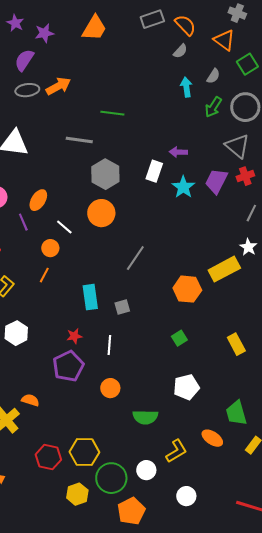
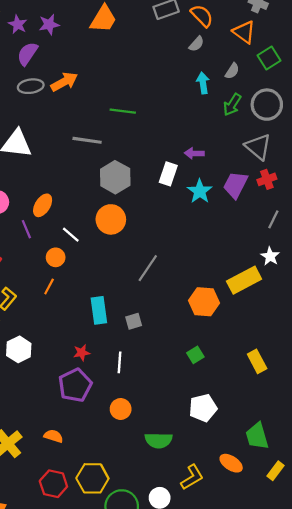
purple star: (15, 23) -> (18, 24), moved
orange semicircle: (30, 400) -> (53, 436), moved

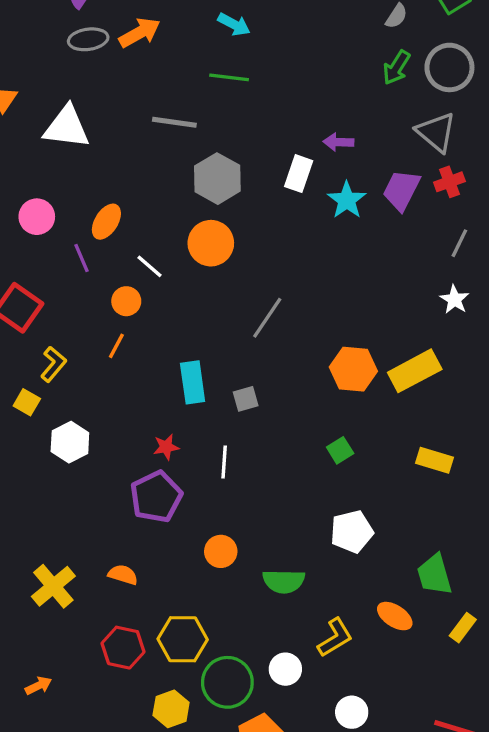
cyan arrow: (203, 83) -> (234, 24), moved, turned 126
yellow rectangle: (244, 280) -> (415, 371), moved
yellow rectangle: (257, 361) -> (435, 460), turned -45
orange circle: (121, 409) -> (221, 551), moved

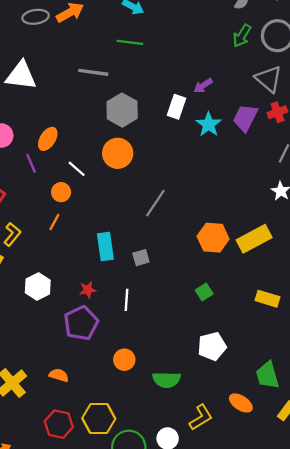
purple arrow: (338, 142) -> (203, 86), turned -36
white hexagon: (70, 442) -> (38, 286), moved

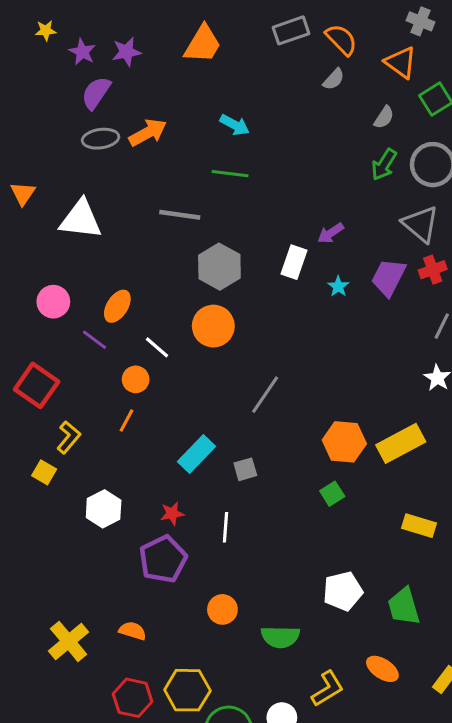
cyan star: (209, 124) -> (338, 286), size x0.6
purple line: (31, 163) -> (94, 340), turned -30
cyan rectangle: (105, 247) -> (197, 454), turned 52
green square: (204, 292) -> (332, 494), moved
green trapezoid: (267, 375) -> (404, 606), moved

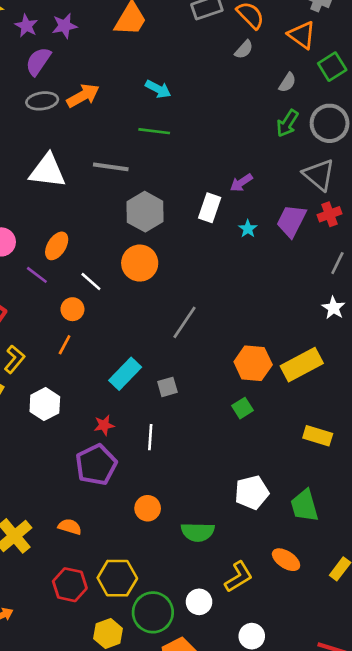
white triangle: (81, 219) -> (47, 171), moved
white hexagon: (104, 509) -> (45, 404), moved

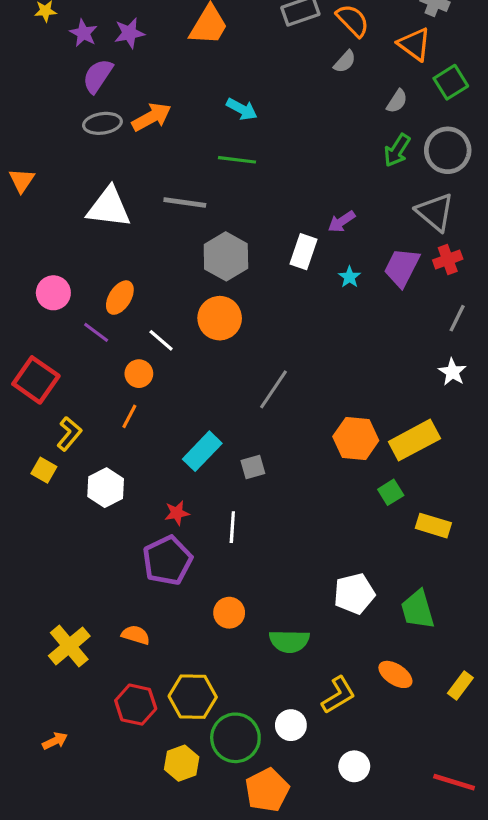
green square: (243, 408) -> (391, 492), moved

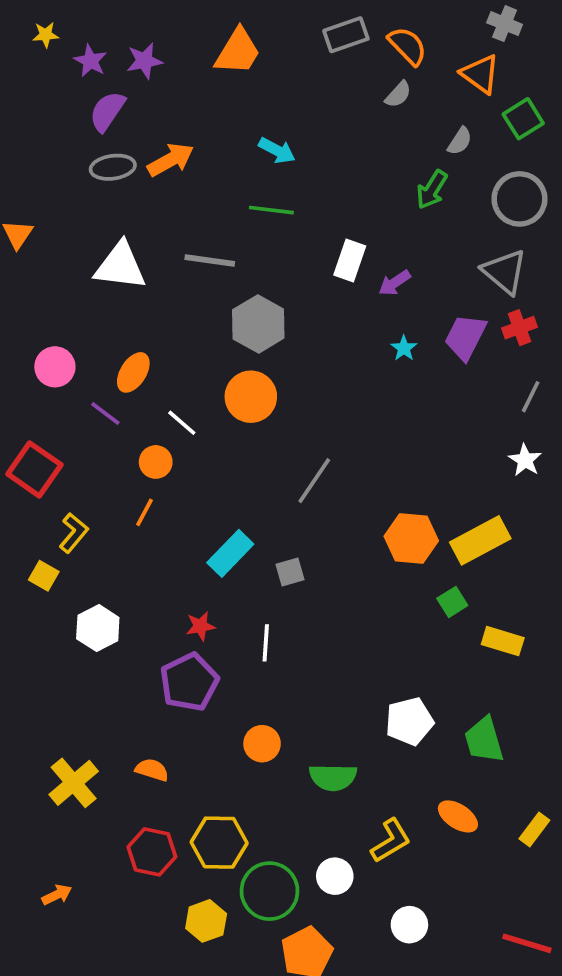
green arrow: (397, 150) -> (432, 190), moved
white rectangle: (304, 252) -> (350, 260), moved
white hexagon: (106, 488) -> (98, 628), moved

